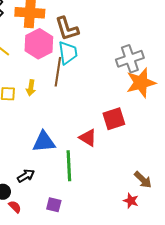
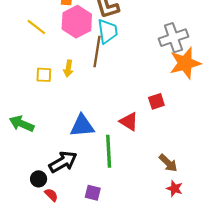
red square: (114, 119) -> (156, 101), size x0.7
black arrow: (26, 176) -> (63, 162), size x1.5
brown arrow: (143, 180) -> (168, 163), moved

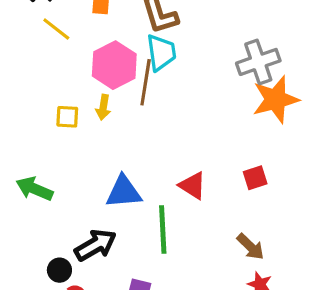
pink hexagon: (77, 22) -> (114, 65), moved
yellow line: (36, 27) -> (56, 29), moved
red square: (156, 101) -> (255, 178), moved

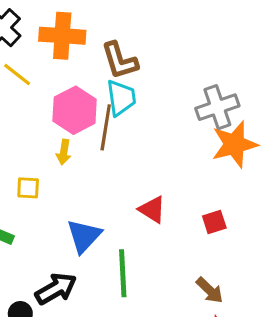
yellow square: (67, 117) -> (28, 188), moved
red triangle: (193, 186) -> (152, 210), moved
blue triangle: (124, 192) -> (84, 236), turned -42

